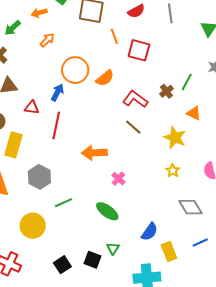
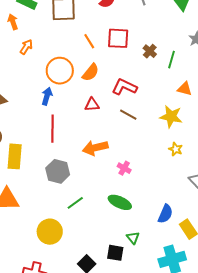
orange arrow: (39, 13) -> (13, 22), turned 98
orange line: (114, 36) -> (89, 41), moved
brown cross: (166, 91) -> (150, 51), moved
red triangle: (32, 108) -> (92, 105), moved
gray hexagon: (39, 177) -> (58, 171), moved

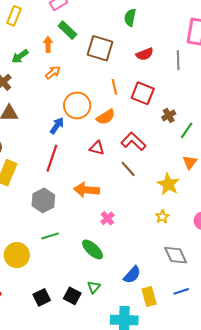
orange triangle: (185, 89) -> (190, 162), turned 35

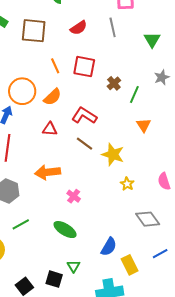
yellow star: (168, 184) -> (113, 154), moved

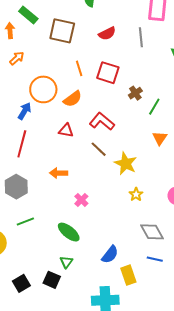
orange arrow: (48, 172) -> (59, 173), size x0.7
blue line: (160, 254) -> (155, 259), moved, turned 35
green triangle: (74, 266) -> (66, 262), moved

